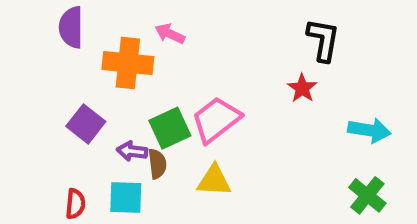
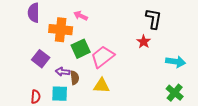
green square: (170, 128) -> (81, 49), moved

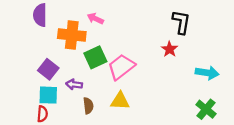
brown semicircle: (75, 78) -> (88, 106), moved
cyan square: (60, 94) -> (48, 95), moved

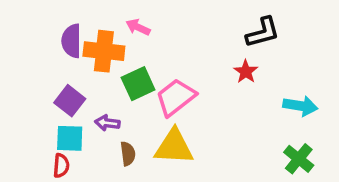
purple semicircle: (40, 15) -> (71, 41), moved
black L-shape: (181, 22) -> (263, 32), turned 65
yellow triangle: (120, 101) -> (174, 147), size x1.4

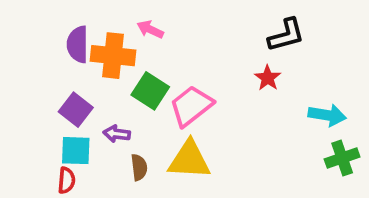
green square: (138, 84) -> (150, 91), turned -32
green cross: (299, 159) -> (342, 158), moved, turned 32

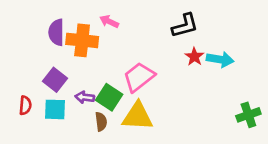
black L-shape: (286, 35) -> (185, 26), moved
green square: (150, 91) -> (109, 97), moved
cyan arrow: (327, 115) -> (220, 59), moved
red semicircle: (66, 180) -> (25, 105), moved

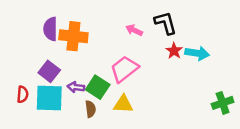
pink arrow: (109, 22) -> (134, 30), moved
black L-shape: (185, 26) -> (166, 23), turned -90
cyan square: (55, 109) -> (49, 98), size x1.4
yellow triangle: (138, 116) -> (123, 104), size x0.7

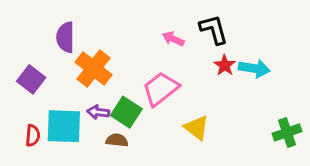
orange cross: (73, 36) -> (94, 68), moved, turned 32
purple square: (49, 71) -> (31, 79), moved
red semicircle: (23, 94) -> (33, 136), moved
yellow triangle: (123, 104) -> (197, 128), moved, turned 35
brown semicircle: (90, 109) -> (117, 140), turned -77

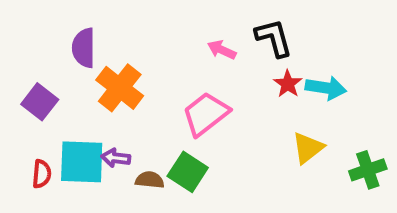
purple arrow: (98, 112) -> (116, 158), moved
green square: (126, 112) -> (188, 172), moved
yellow triangle: (197, 128) -> (308, 148), moved, turned 44

